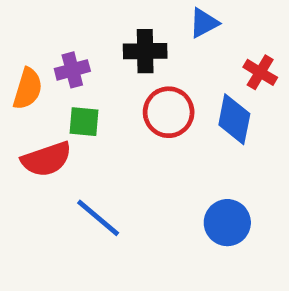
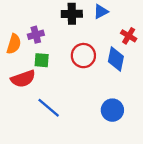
black cross: (145, 51) -> (72, 14), moved

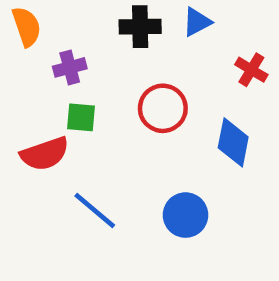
orange semicircle: (14, 44) -> (27, 27), moved, turned -36
blue diamond: (116, 59) -> (233, 142), moved
blue circle: (112, 110) -> (186, 215), moved

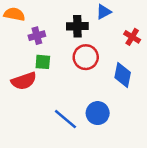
orange semicircle: (27, 27) -> (14, 14), turned -60
black cross: (140, 27) -> (77, 26), moved
blue line: (95, 211) -> (65, 119), moved

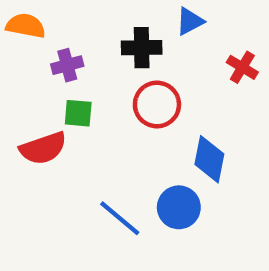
blue diamond: (123, 75) -> (209, 159), moved

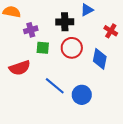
green square: (78, 113) -> (43, 48), moved
blue diamond: (209, 159) -> (100, 59), moved
blue line: (120, 218) -> (55, 86), moved

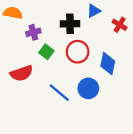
red cross: (111, 31) -> (120, 25), moved
green square: (43, 48) -> (46, 52), turned 32
blue circle: (82, 95) -> (88, 88), moved

